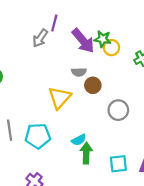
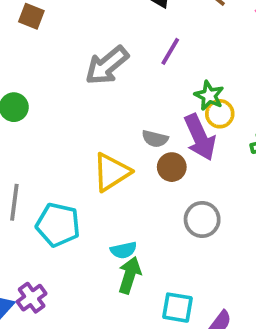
purple line: (54, 23) -> (170, 51), moved
gray arrow: (40, 38) -> (107, 65), size x1.4
purple arrow: (83, 41) -> (200, 137), moved

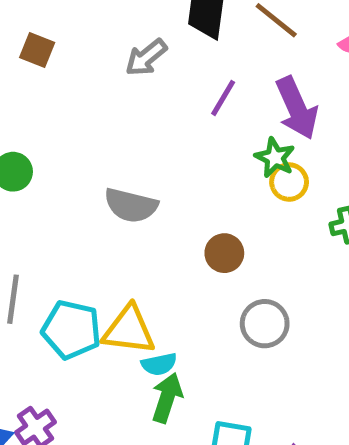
gray arrow: (107, 65) -> (146, 57), moved, size x0.7
purple arrow: (200, 137) -> (297, 108), moved
gray semicircle: (155, 139) -> (131, 205), moved, size x1.5
yellow triangle: (111, 172) -> (129, 330), moved, turned 39

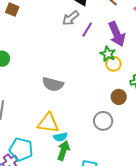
gray arrow: (146, 57) -> (71, 18), moved
gray semicircle: (131, 205) -> (53, 84), moved
brown circle: (224, 253) -> (119, 97), moved
cyan pentagon: (71, 330) -> (21, 149), moved

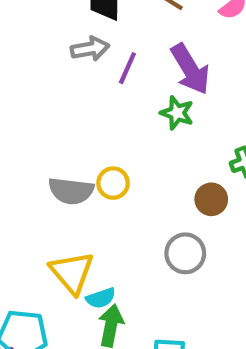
gray arrow: (71, 18) -> (90, 49), turned -144
yellow circle: (113, 64) -> (113, 183), moved
yellow triangle: (48, 123) -> (72, 273), turned 50

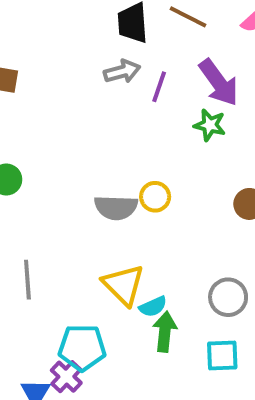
gray circle: (185, 253) -> (228, 297), moved

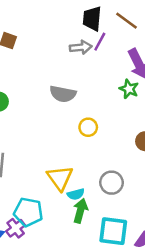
purple line: (159, 87) -> (100, 42), moved
gray semicircle: (116, 208) -> (63, 94), moved
gray circle: (228, 297) -> (112, 183), moved
cyan square: (222, 355) -> (113, 231), size x1.4

